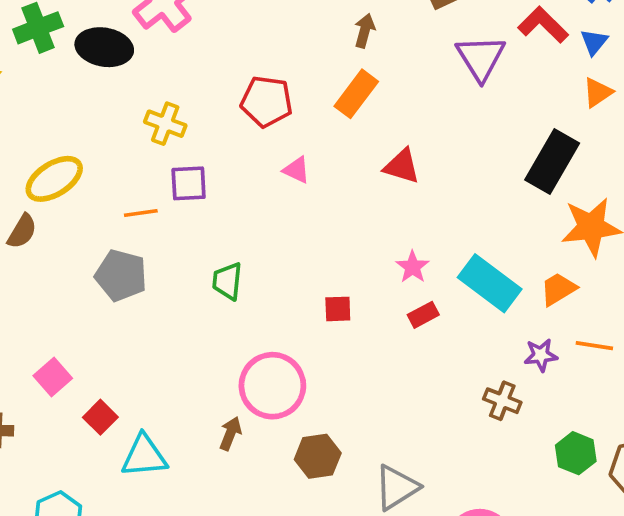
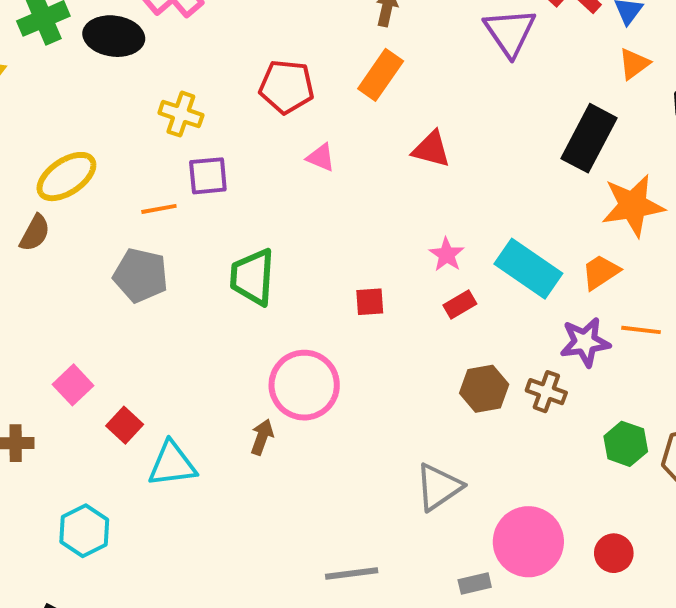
green trapezoid: (227, 281) -> (253, 277), size x1.4
purple star: (541, 355) -> (585, 342), size x1.4
brown hexagon: (318, 456) -> (484, 389), moved

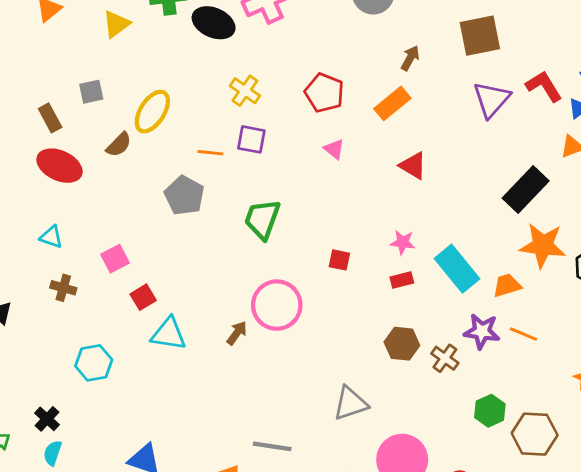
yellow ellipse: (66, 177) -> (152, 112), turned -39
pink star: (447, 255) -> (403, 242), turned 30

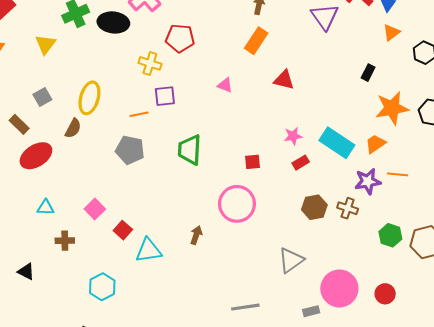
red pentagon: (324, 93) -> (180, 38), moved
red ellipse: (60, 166) -> (36, 156), turned -40
black rectangle: (526, 190) -> (368, 73), size x0.5
pink circle: (277, 305) -> (237, 204), moved

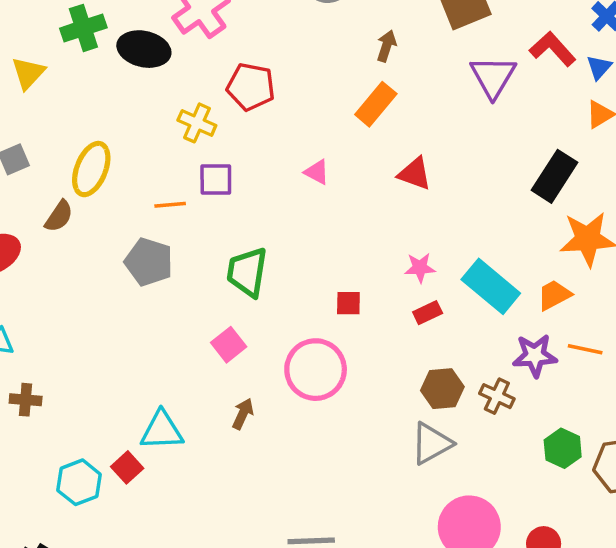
black rectangle: (368, 73) -> (554, 176), size x1.8
pink square: (95, 209) -> (229, 345), moved
red square: (123, 230) -> (127, 467), moved
gray triangle: (291, 260) -> (431, 443), moved

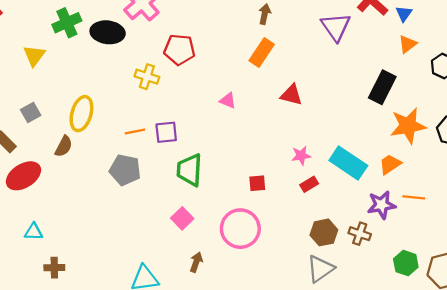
purple square: (216, 180) -> (166, 132), moved

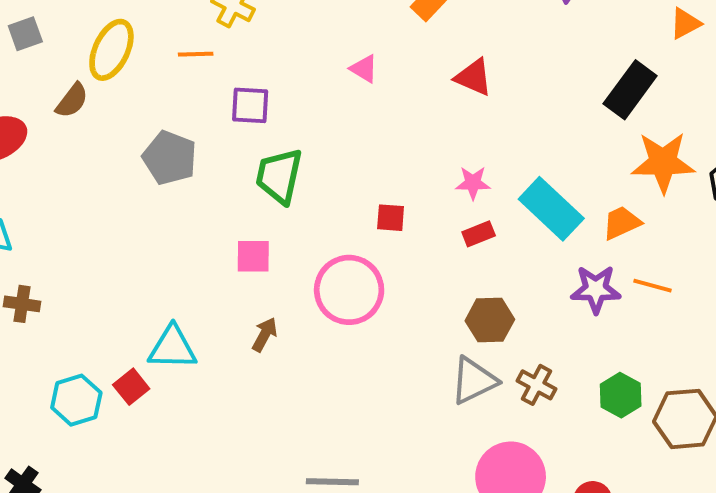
orange line: (135, 131) -> (196, 54), moved
pink square: (182, 218) -> (253, 256), turned 35
brown cross: (360, 234) -> (537, 385), moved

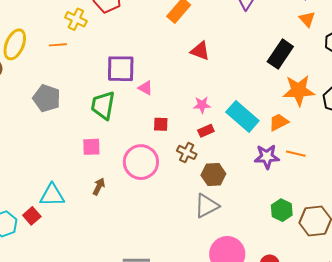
orange triangle: (685, 23) -> (307, 19), turned -42
pink triangle: (364, 69) -> (145, 88), moved
purple square: (250, 105) -> (121, 69), moved, size x1.4
brown cross: (537, 385) -> (187, 152), moved

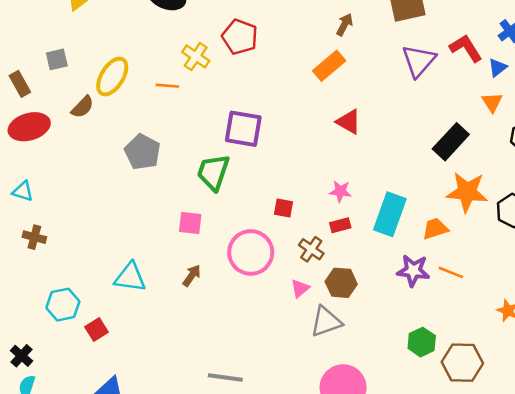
pink triangle: (145, 88) -> (300, 288), moved, turned 42
cyan rectangle: (242, 116) -> (390, 214), turned 60
red square: (32, 216) -> (96, 329), moved

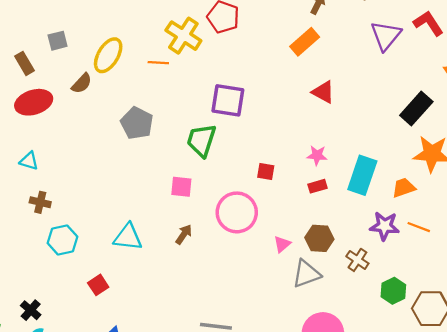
yellow cross: (196, 56) -> (183, 36), size x1.4
brown cross: (311, 249) -> (357, 260), moved
cyan hexagon: (63, 305) -> (62, 240), moved

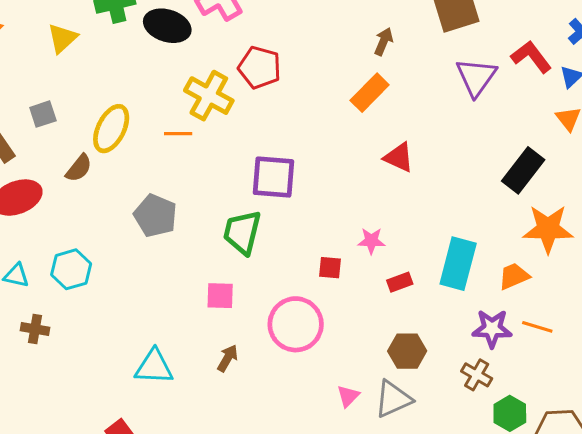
pink star: (317, 155) -> (371, 241), moved
cyan hexagon: (62, 240) -> (71, 269), moved
pink triangle: (282, 244) -> (348, 396), moved
brown cross: (357, 260) -> (477, 375), moved

